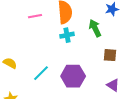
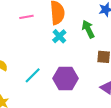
cyan cross: (67, 35) -> (59, 36), turned -32

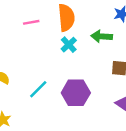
green arrow: (88, 29) -> (102, 36), turned -60

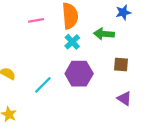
purple hexagon: (76, 93) -> (79, 74), moved

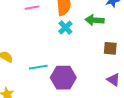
purple hexagon: (79, 74) -> (63, 78), moved
cyan line: (43, 85) -> (38, 67), turned 36

